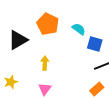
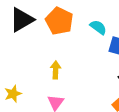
black triangle: (18, 40) -> (22, 20), moved

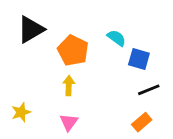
orange pentagon: (59, 21) -> (73, 51), moved

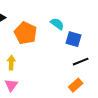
yellow arrow: (69, 86) -> (11, 63), moved
pink triangle: (69, 122) -> (11, 85), moved

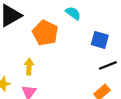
cyan semicircle: (57, 24) -> (73, 13), moved

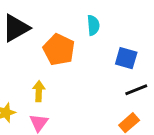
cyan semicircle: (73, 13) -> (93, 25), turned 49

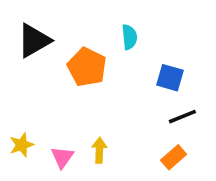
yellow arrow: (39, 91) -> (99, 150), moved

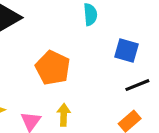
orange pentagon: (87, 67) -> (53, 68), moved

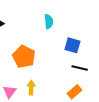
black line: (137, 85) -> (80, 68), turned 35

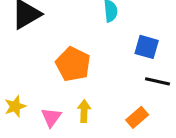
orange rectangle: (75, 92) -> (137, 117), moved

